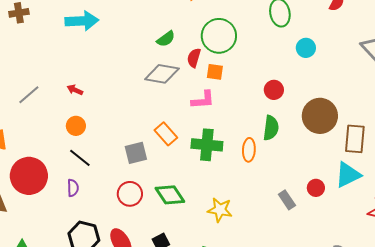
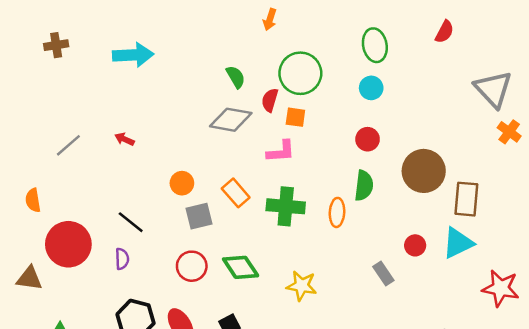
green semicircle: (166, 39) -> (236, 77), turned -84
cyan circle: (306, 48) -> (371, 88), moved
orange circle: (76, 126) -> (182, 183), moved
red circle: (316, 188) -> (415, 245), moved

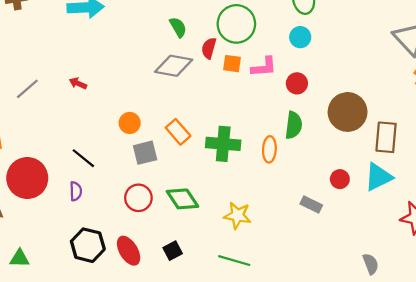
pink L-shape: (281, 151) -> (264, 67), moved
gray rectangle: (383, 273) -> (311, 204), turned -30

